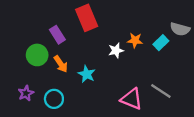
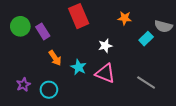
purple rectangle: (57, 35) -> (43, 31), moved
orange star: (135, 40) -> (125, 18), moved
green circle: (37, 55) -> (20, 26), moved
pink triangle: (132, 99) -> (105, 73), moved

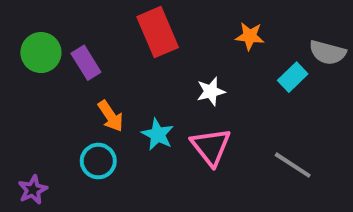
pink triangle: (105, 73) -> (211, 147), turned 30
purple star: (23, 85) -> (33, 190), moved
cyan circle: (49, 90) -> (98, 161), moved

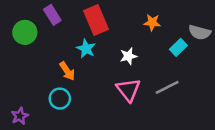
purple rectangle: (86, 63) -> (52, 15), moved
cyan star: (158, 134) -> (86, 49), moved
gray line: (293, 165) -> (167, 87), moved, turned -60

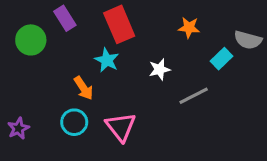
gray line: (167, 87) -> (194, 96), moved
pink triangle: (128, 90) -> (121, 127), moved
purple star: (20, 116) -> (18, 128), moved

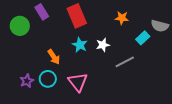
cyan star: (107, 60) -> (80, 45), moved
purple star: (18, 128) -> (27, 81), moved

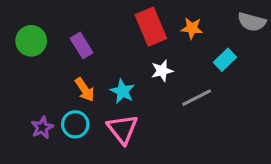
purple rectangle: (42, 12) -> (82, 46), moved
red rectangle: (77, 16) -> (151, 27), moved
gray semicircle: (160, 26) -> (252, 22), moved
cyan star: (80, 45) -> (123, 91), moved

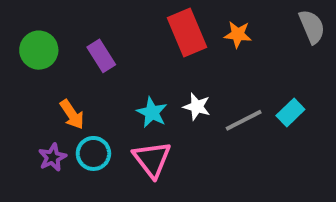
gray semicircle: (252, 22) -> (312, 27), turned -128
cyan rectangle: (225, 60) -> (290, 112), moved
white star: (162, 71) -> (197, 107), moved, turned 30
orange arrow: (85, 90) -> (72, 114), moved

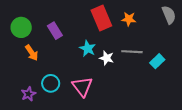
cyan star: (152, 112) -> (88, 49), moved
orange arrow: (72, 114) -> (32, 53), moved
gray line: (244, 120) -> (132, 52), moved, turned 30
purple star: (52, 157) -> (28, 94), moved

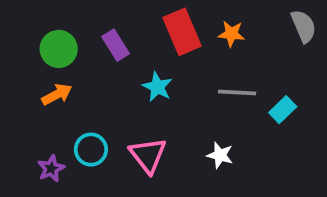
green circle: (21, 27) -> (59, 49), moved
purple rectangle: (55, 31) -> (116, 45), moved
orange arrow: (32, 53) -> (57, 94), turned -84
white star: (107, 58) -> (220, 155), moved

